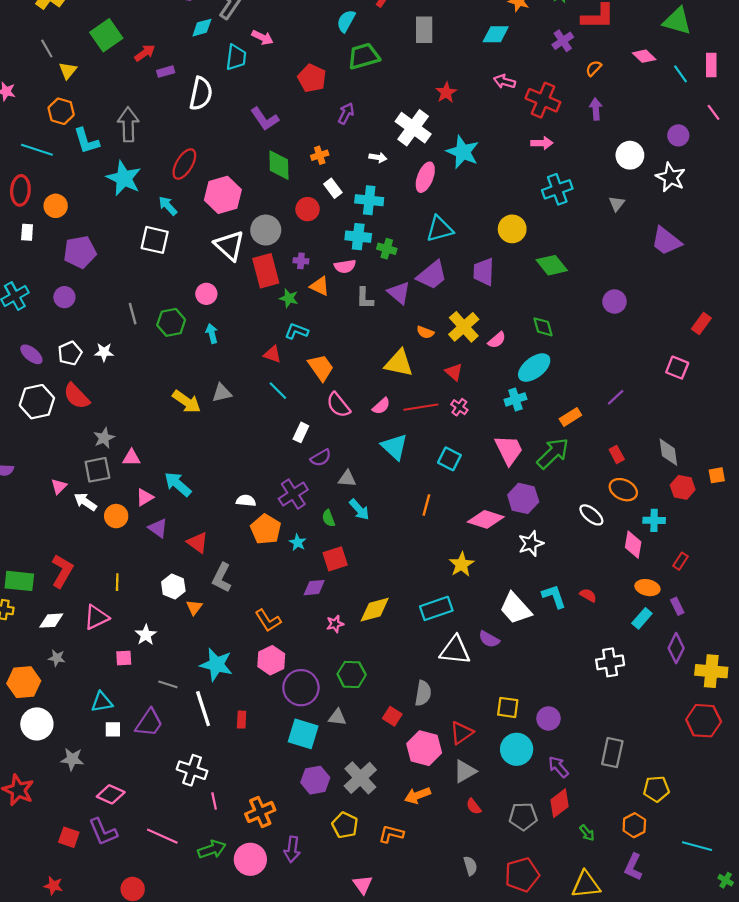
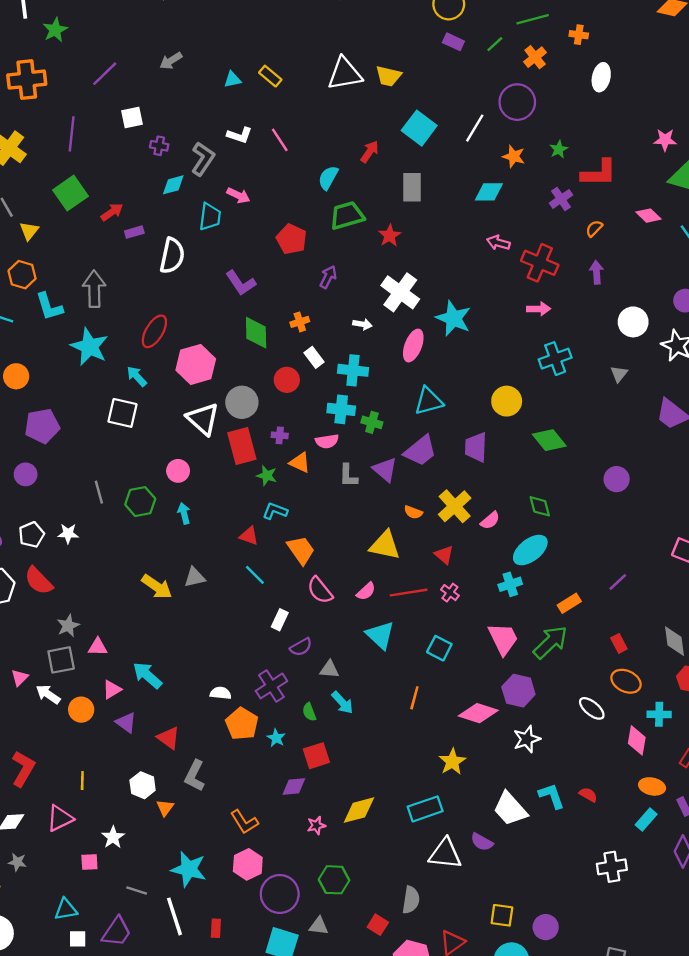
red star: (446, 93) -> (390, 236), moved

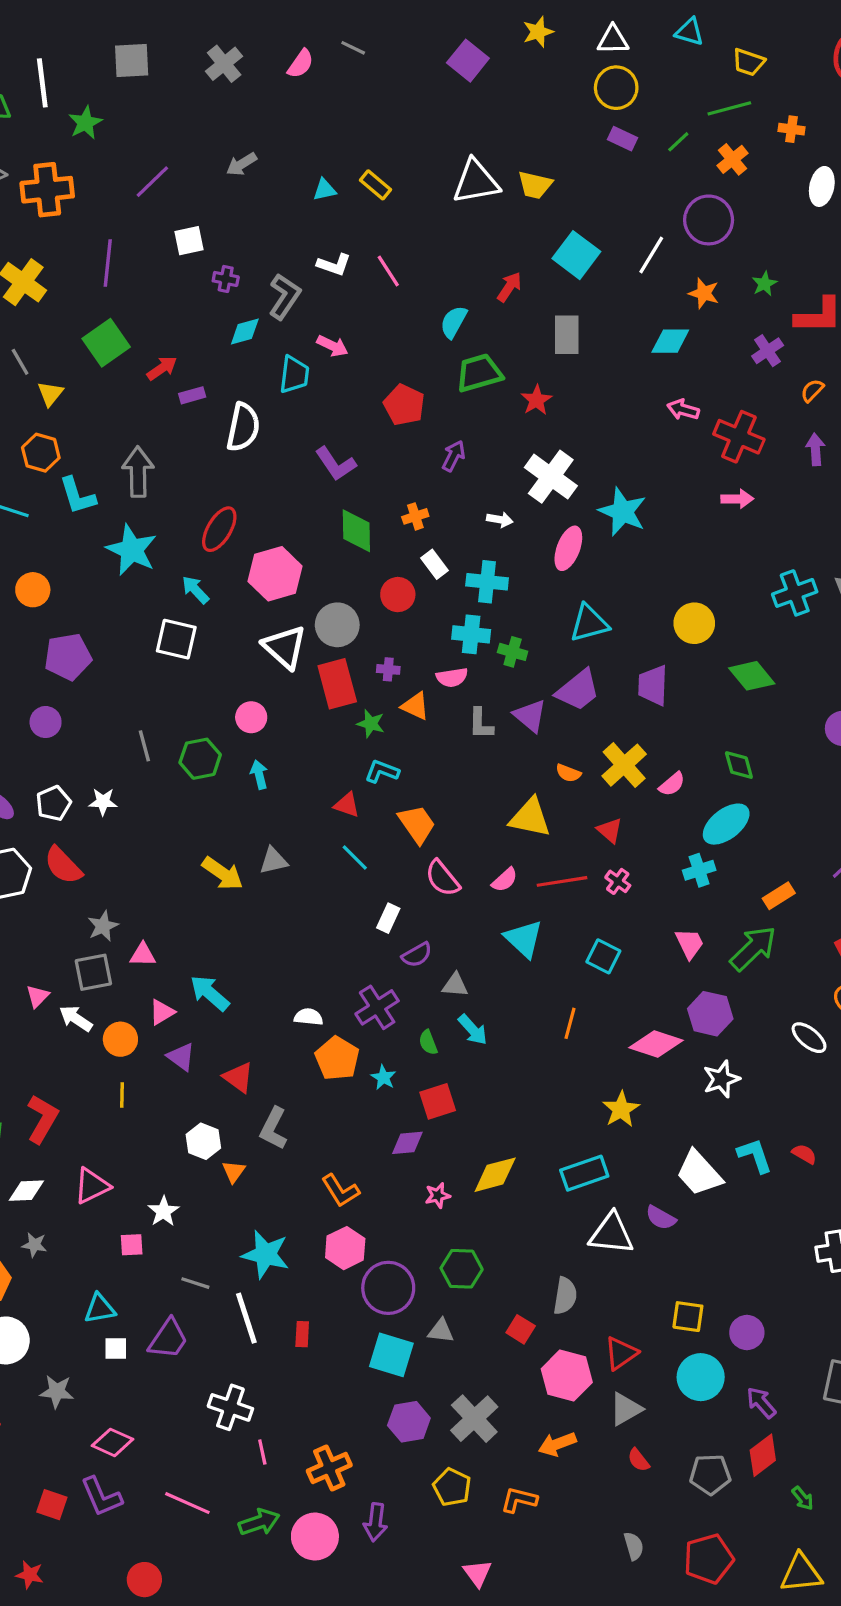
cyan cross: (555, 359) -> (795, 593), moved
pink trapezoid: (503, 639) -> (689, 944), size x0.7
yellow line: (82, 781) -> (122, 1095), moved

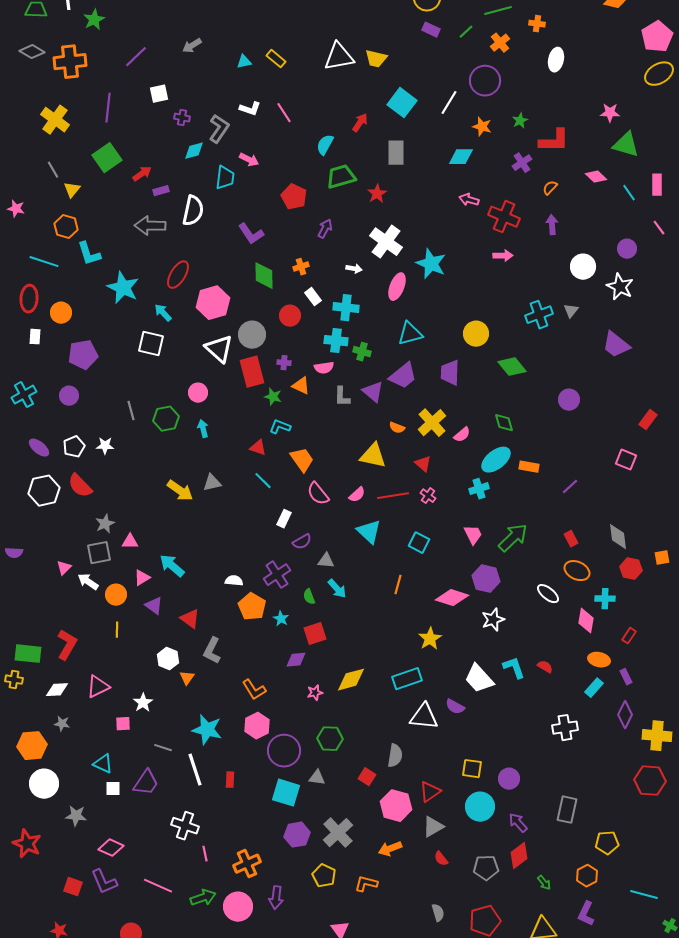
gray arrow: (138, 472) -> (150, 226), moved, turned -88
orange rectangle: (779, 896) -> (529, 467), moved, turned 42
cyan triangle: (100, 1309) -> (103, 764), turned 35

